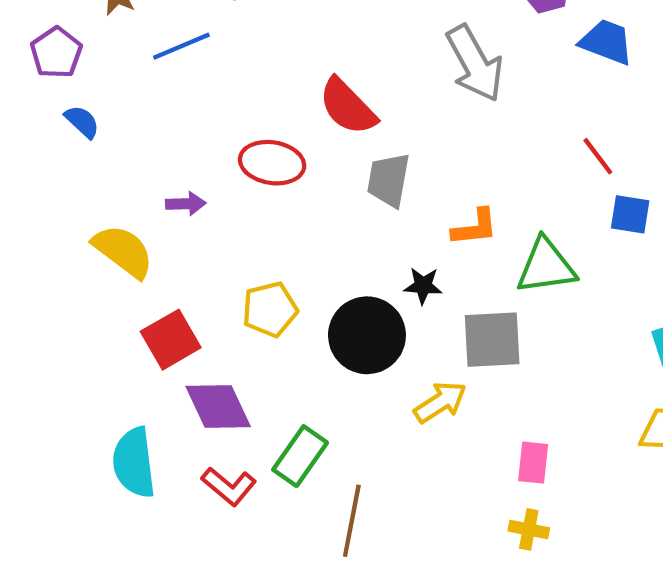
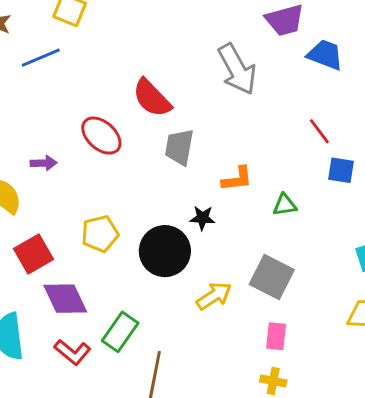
red ellipse: (272, 163) -> (101, 136), turned 33
green triangle: (546, 266) -> (285, 205), size x0.6
gray square: (492, 340) -> (272, 277), moved, turned 30

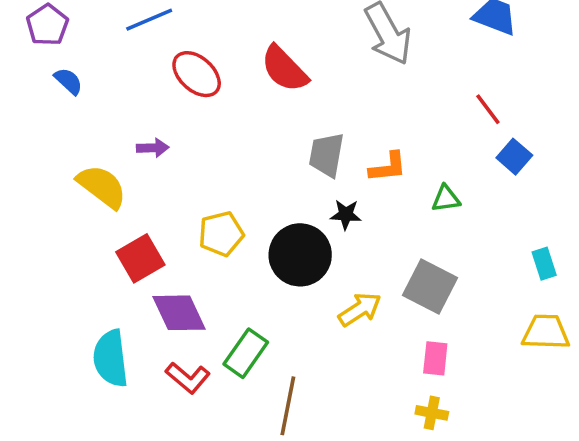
red ellipse: (101, 136) -> (197, 74), moved
gray trapezoid: (179, 147) -> (326, 155), moved
blue square: (341, 170) -> (514, 157), turned 32

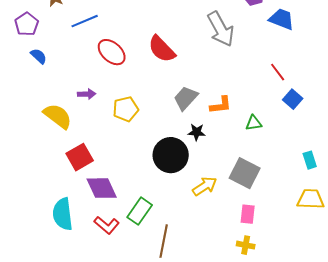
gray trapezoid: (326, 155) -> (186, 98), turned 32
yellow pentagon: (221, 234) -> (126, 109), moved

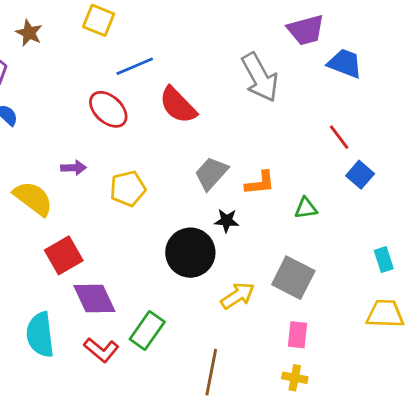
blue line: (85, 21) -> (135, 66), moved
brown line: (164, 241) -> (211, 372), moved

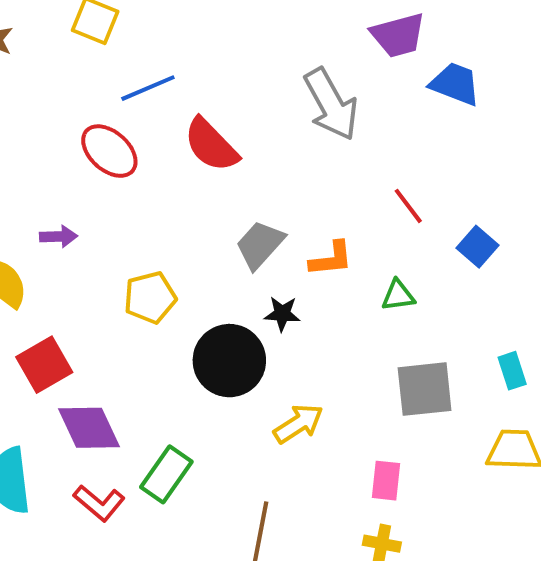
red line: (339, 137) -> (408, 206), moved
yellow pentagon: (128, 189) -> (150, 298), moved
gray square: (293, 278) -> (425, 389), moved, turned -33

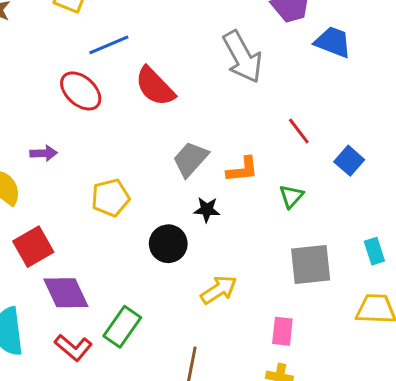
green triangle: (398, 295) -> (291, 196), turned -40
black circle: (229, 361) -> (168, 244), size x0.7

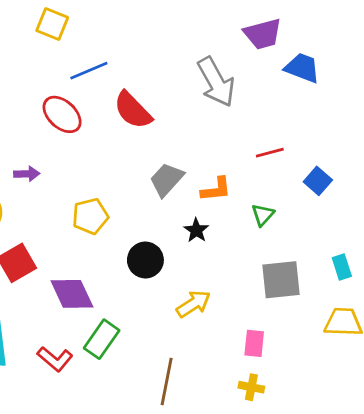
red line: (299, 131) -> (270, 153), turned -68
black star: (207, 210) -> (196, 230), moved, turned 30
purple diamond: (66, 293) -> (72, 294), moved

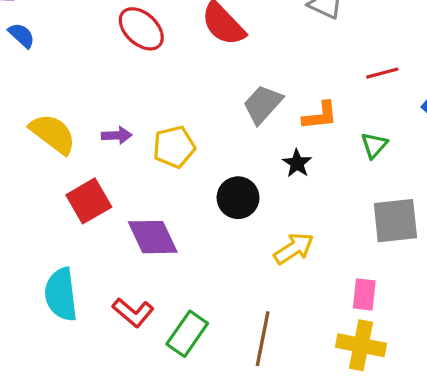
purple arrow: (27, 174) -> (117, 135), moved
green rectangle: (102, 339) -> (187, 334), moved
yellow cross: (251, 387) -> (361, 345), size x1.6

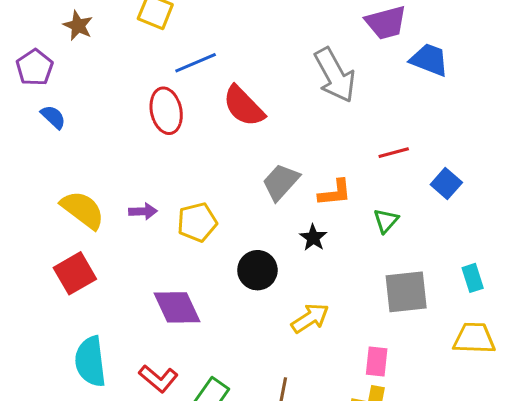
red ellipse: (141, 29) -> (166, 111), turned 36
red square: (89, 201) -> (75, 273), moved

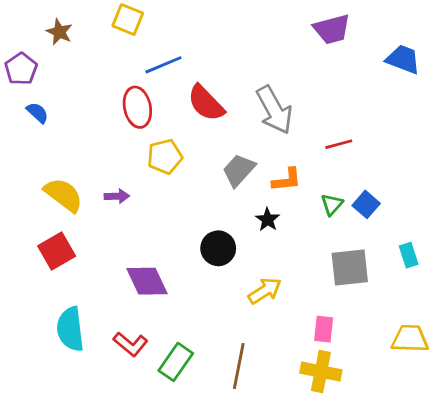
blue trapezoid: (429, 60) -> (403, 59), moved
gray arrow: (335, 75) -> (274, 110), moved
blue square: (446, 184) -> (366, 204), moved
yellow pentagon: (197, 222) -> (165, 157), moved
yellow trapezoid: (474, 338) -> (410, 339), moved

